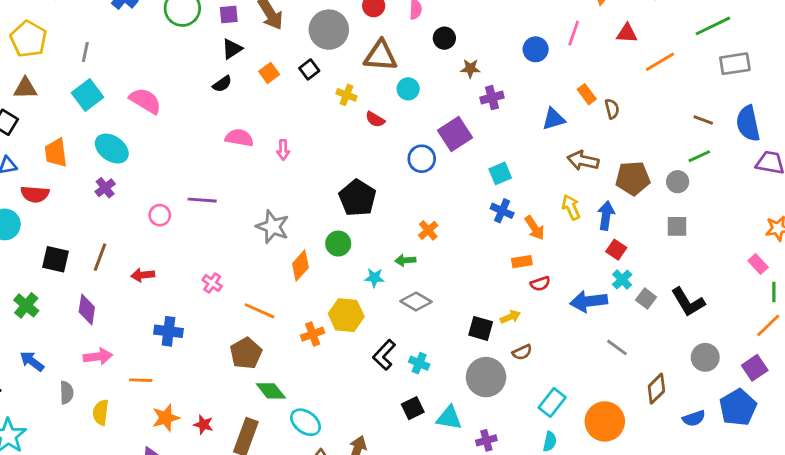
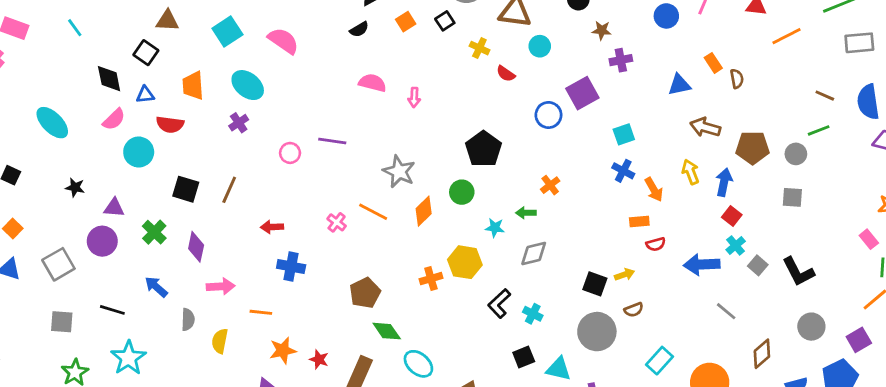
red arrow: (143, 275) -> (272, 227), moved
gray diamond: (416, 301) -> (534, 254), turned -48
purple diamond: (87, 310) -> (196, 247), moved
orange line: (260, 311) -> (373, 212), moved

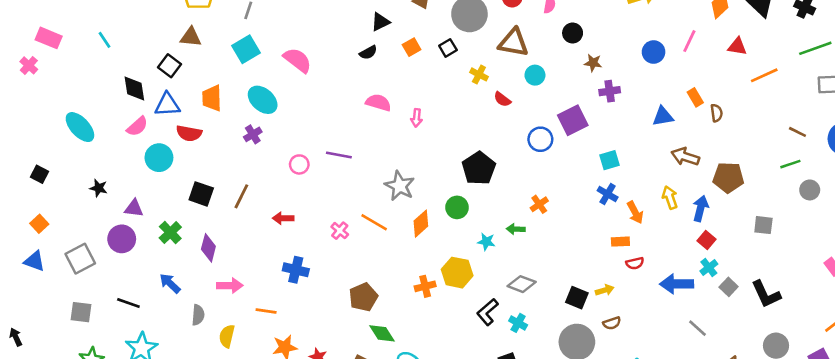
blue triangle: (145, 95) -> (167, 105), size x1.5
gray circle: (796, 154) -> (810, 190), moved
red arrow: (272, 227) -> (283, 218), moved
gray diamond: (534, 254) -> (522, 284), moved, turned 32

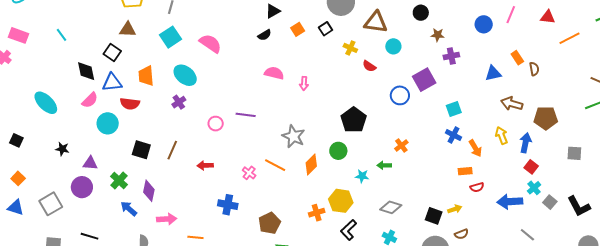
blue cross: (296, 270) -> (228, 205), moved
blue arrow: (170, 283) -> (129, 209), moved
black L-shape: (487, 312) -> (348, 230), moved

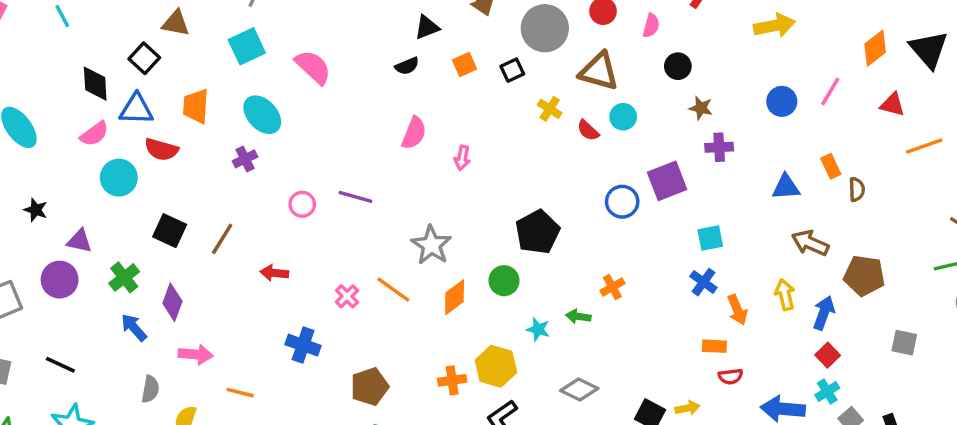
red semicircle: (369, 66) -> (588, 130), moved
pink semicircle: (274, 73) -> (414, 133), turned 90

